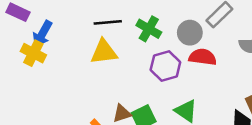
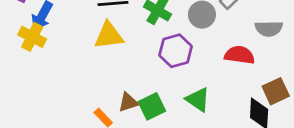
red semicircle: (203, 57) -> (240, 55), moved

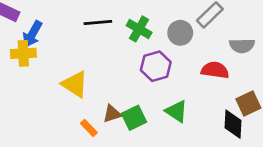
yellow triangle: (109, 35) -> (75, 84), moved, turned 40
yellow cross: (32, 37) -> (23, 53), turned -30

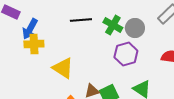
gray circle: (180, 33) -> (135, 28), moved
yellow cross: (23, 53) -> (34, 44), moved

